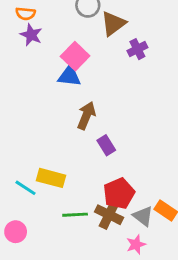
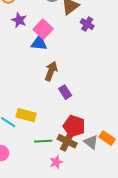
purple star: (31, 35) -> (19, 20), moved
purple cross: (137, 49) -> (87, 24), turned -32
red pentagon: (119, 193) -> (74, 126), turned -30
pink star: (136, 244) -> (56, 162), moved

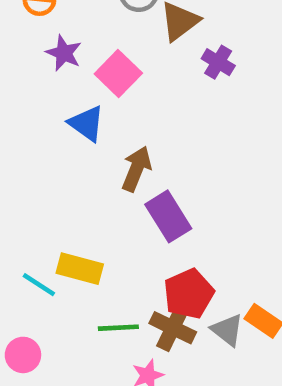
blue triangle: (39, 43) -> (87, 123), moved, turned 30
purple rectangle: (65, 92) -> (168, 216), size x1.5
red pentagon: (74, 126) -> (189, 294), turned 30

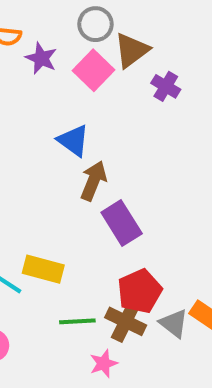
purple star: (64, 53) -> (41, 58), moved
pink square: (118, 73) -> (93, 70), moved
blue triangle: (87, 123) -> (73, 141), moved

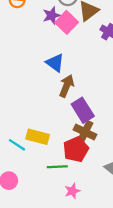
purple star: (41, 58) -> (52, 15), moved, turned 30
red pentagon: (140, 291) -> (76, 149), moved
brown cross: (126, 321) -> (85, 132), moved

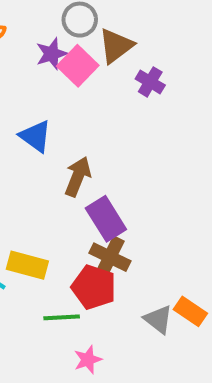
blue triangle: (55, 63) -> (35, 136), moved
red pentagon: (76, 149) -> (94, 287), turned -30

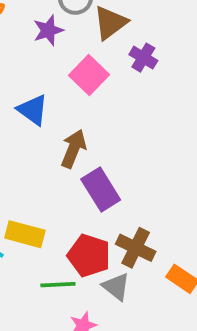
pink square: (78, 66) -> (89, 75), moved
brown cross: (110, 257) -> (136, 248), moved
gray triangle: (158, 319) -> (116, 287), moved

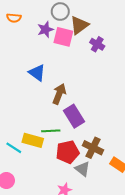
pink square: (89, 75) -> (63, 37), moved, turned -30
red pentagon: (89, 256) -> (68, 152), turned -30
green line: (58, 285) -> (51, 131), moved

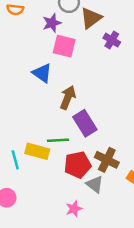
pink square: (63, 37) -> (64, 46), moved
cyan line: (14, 148) -> (15, 160), turned 42

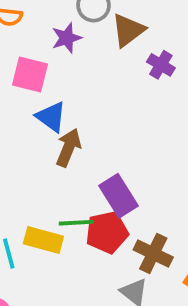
pink square: (64, 46) -> (30, 74), moved
brown arrow: (68, 98) -> (68, 148), moved
red pentagon: (78, 165) -> (107, 232), moved

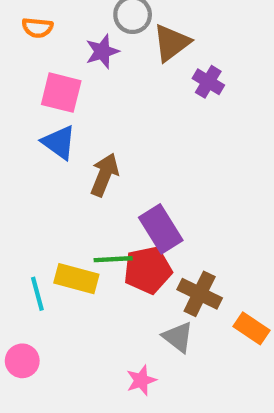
blue triangle: (51, 117) -> (59, 142), moved

